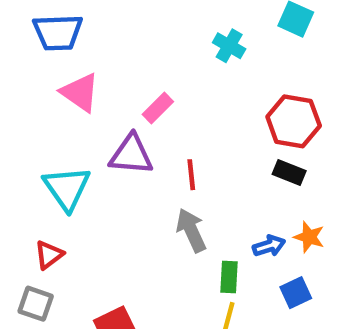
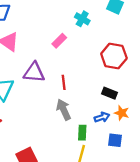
pink rectangle: (158, 108) -> (59, 41), moved
black rectangle: (289, 173) -> (110, 93), moved
blue square: (296, 293) -> (115, 140), turned 32

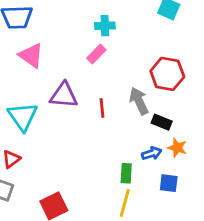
cyan cross: (82, 19) -> (105, 26), moved, turned -32
gray arrow: (64, 110) -> (139, 101), moved

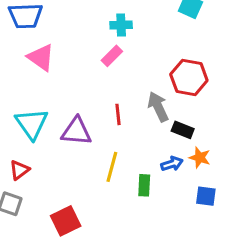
purple triangle: (64, 95) -> (76, 131), moved
blue square: (169, 183) -> (206, 196), moved
yellow line: (125, 203) -> (112, 167), moved

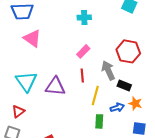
pink rectangle: (112, 56) -> (83, 51), moved
yellow line: (112, 167) -> (95, 95), moved

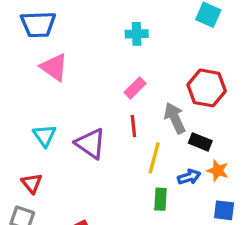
cyan triangle: (26, 81) -> (44, 136), size x0.7
purple triangle: (55, 86) -> (91, 144), turned 30
red triangle: (18, 111) -> (32, 183), turned -32

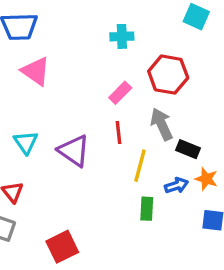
red hexagon: (207, 88) -> (168, 75), moved

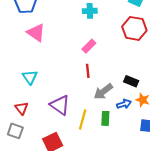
red hexagon: (168, 75) -> (134, 28), moved
gray arrow: (162, 124) -> (103, 92), moved, turned -102
purple triangle: (74, 151) -> (60, 105), moved
yellow line: (140, 166) -> (83, 120), moved

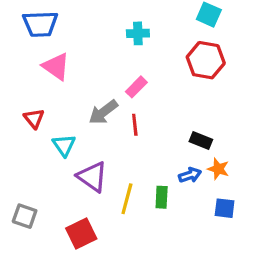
cyan triangle: (30, 77) -> (64, 145), moved
gray arrow: (103, 92) -> (103, 112), moved
red triangle: (22, 108) -> (34, 118), moved

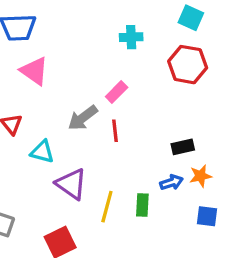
cyan cross: (138, 33) -> (131, 37), moved
black rectangle: (201, 141) -> (183, 147), turned -35
cyan triangle: (64, 145) -> (42, 152), turned -40
orange star: (218, 169) -> (201, 176), turned -30

